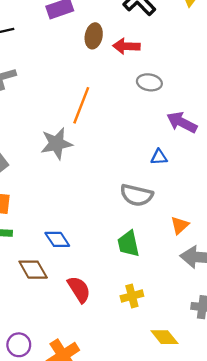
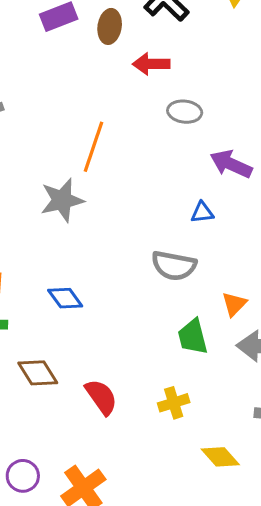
brown ellipse: (94, 36) -> (110, 26), moved
blue diamond: (57, 239) -> (65, 298), moved
green trapezoid: (128, 244) -> (193, 337), moved

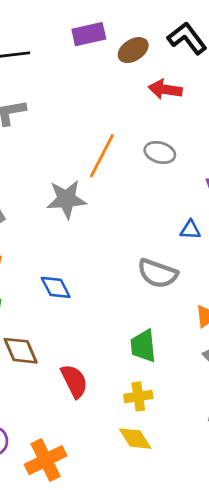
brown ellipse: (110, 26) -> (133, 50), turned 40
gray ellipse: (185, 112) -> (160, 152), moved
green trapezoid: (193, 337) -> (143, 346), moved
yellow diamond: (220, 457) -> (135, 439), moved

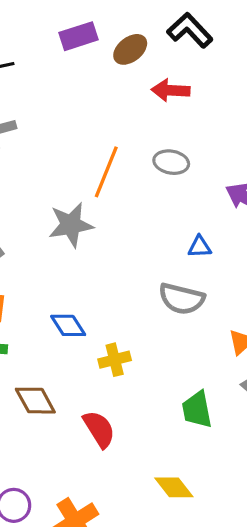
blue triangle: (190, 230) -> (200, 247), moved
green trapezoid: (143, 346) -> (197, 410), moved
yellow cross: (138, 396) -> (115, 360), moved

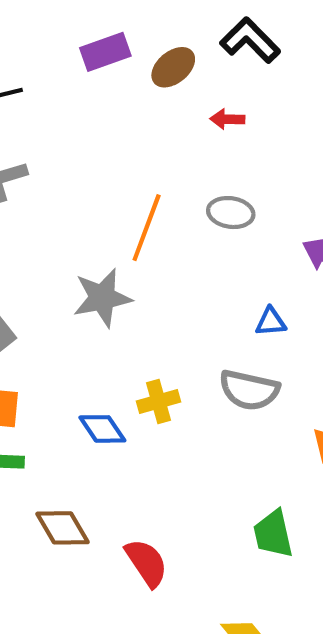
red arrow: (171, 90) -> (227, 119), size x0.7
yellow cross: (115, 360) -> (158, 402), moved

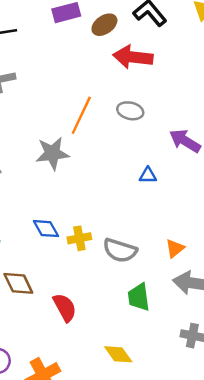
red arrow: (227, 119) -> (133, 57), size x2.0
gray semicircle: (249, 390) -> (120, 250), moved
yellow cross: (158, 402) -> (79, 238), moved

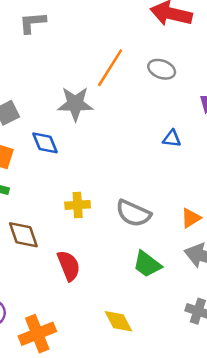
blue diamond: (46, 229) -> (45, 143), moved
yellow cross: (79, 238) -> (78, 205), moved
green trapezoid: (139, 297) -> (147, 264), turned -52

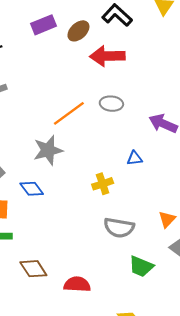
orange line: (110, 68) -> (69, 113), turned 36
yellow cross: (78, 205) -> (103, 184), moved
red semicircle: (69, 266) -> (77, 284), turned -50

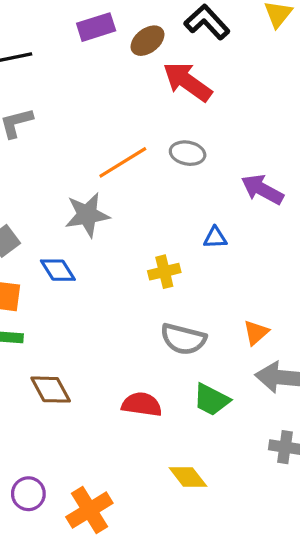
red arrow: (107, 56) -> (187, 82), turned 32
red semicircle: (77, 284) -> (142, 404), moved

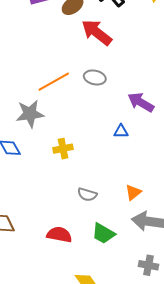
blue triangle: (215, 238) -> (121, 131), moved
yellow cross: (164, 272) -> (63, 149), moved
gray semicircle: (183, 339) -> (87, 195), size x0.7

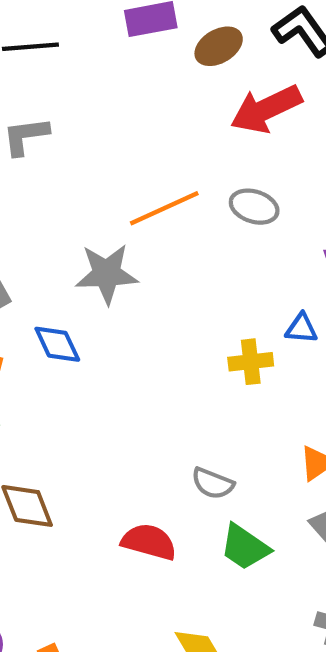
red arrow: (97, 32) -> (266, 109), turned -68
yellow cross: (63, 149) -> (251, 362), moved
gray semicircle: (87, 195) -> (213, 483), moved

